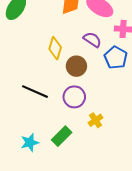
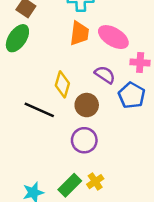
black line: (35, 92) -> (39, 110), moved
yellow cross: (96, 120) -> (95, 182), moved

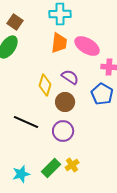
purple semicircle: (105, 75) -> (70, 77), moved
black line: (39, 110) -> (26, 122), moved

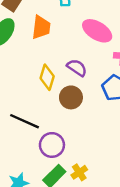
orange trapezoid: (59, 43) -> (41, 27), moved
purple circle: (63, 131) -> (52, 145), moved

